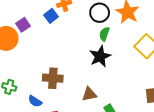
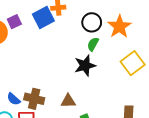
blue square: (51, 16) -> (43, 18), size x1.5
brown cross: (53, 78) -> (34, 99), moved

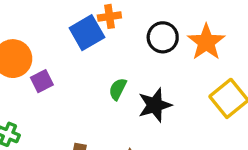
purple square: (14, 22) -> (42, 81), moved
green semicircle: (93, 44) -> (118, 89), moved

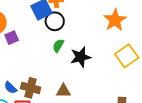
black circle: (163, 37) -> (55, 21), moved

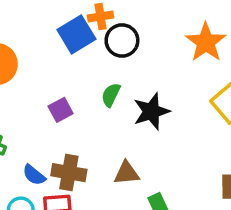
black circle: (55, 21) -> (122, 40), moved
purple square: (12, 38) -> (61, 110), moved

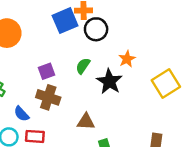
orange star: (206, 42) -> (127, 59), moved, size x0.6
black star: (151, 111) -> (109, 81), turned -30
brown cross: (69, 173) -> (48, 97), moved

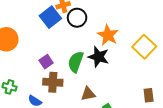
orange star: (127, 59) -> (108, 35), size x1.5
green semicircle: (83, 66) -> (76, 62), moved, size x1.5

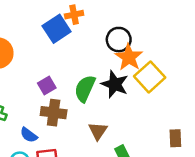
black circle: (77, 18) -> (119, 40), moved
yellow square: (144, 47) -> (150, 77), moved
brown triangle: (88, 94) -> (98, 131), turned -49

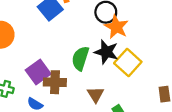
yellow square: (150, 77) -> (128, 62), moved
purple square: (47, 86) -> (38, 72), moved, size x1.5

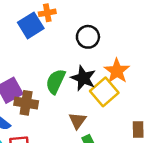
orange star: (116, 27) -> (117, 71), moved
brown triangle: (95, 95) -> (77, 121), moved

